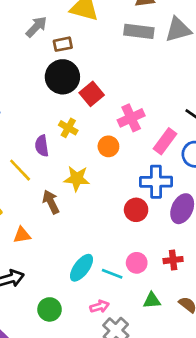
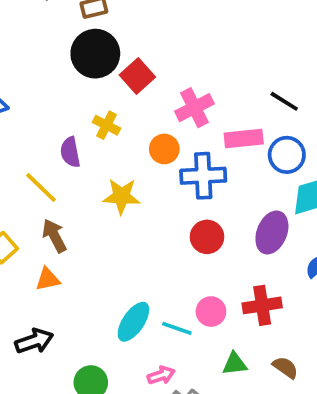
pink rectangle: (165, 141) -> (244, 138), turned 50
blue cross: (156, 182) -> (203, 176), moved
brown arrow: (51, 202) -> (54, 236), moved
red cross: (173, 260) -> (262, 305), size x1.4

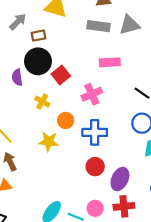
pink rectangle: (244, 138) -> (110, 62), moved
orange circle: (164, 149) -> (66, 120), moved
purple semicircle: (70, 152) -> (17, 77), moved
purple ellipse: (272, 232) -> (120, 179), moved

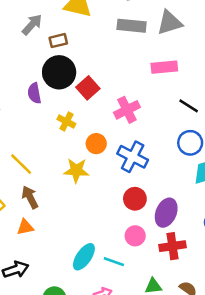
pink rectangle: (110, 62) -> (164, 67), moved
blue cross: (95, 132) -> (133, 157), turned 30
pink circle: (95, 208) -> (135, 236), moved

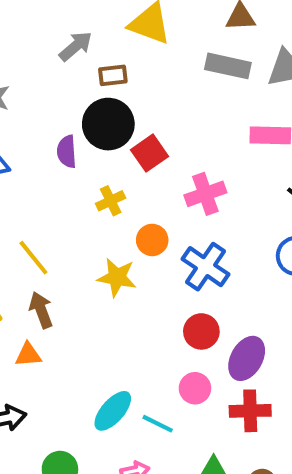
yellow cross: (66, 122) -> (111, 201), turned 30

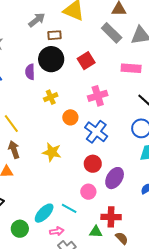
gray rectangle: (228, 66) -> (112, 33), turned 30
red square: (150, 153) -> (86, 61), moved
yellow star: (117, 277) -> (52, 152), moved
cyan ellipse: (113, 411) -> (44, 213), moved
red cross: (250, 411) -> (111, 217), moved

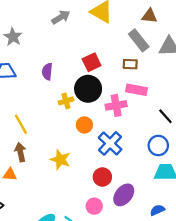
brown rectangle: (55, 35) -> (130, 64), moved
black circle: (51, 59) -> (88, 89), moved
red square: (86, 61) -> (92, 62), moved
pink rectangle: (131, 68) -> (137, 90), moved

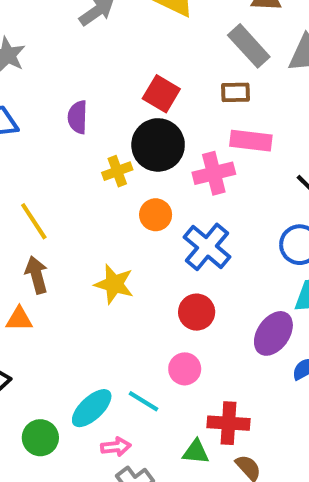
red square: (92, 62) -> (161, 94), turned -30
purple ellipse: (124, 195) -> (273, 333), moved

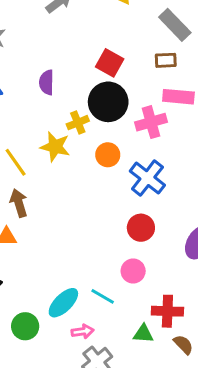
yellow star: (114, 284) -> (55, 147), moved

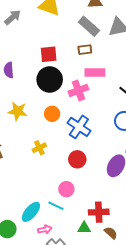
red square: (110, 63) -> (49, 54), turned -30
yellow cross: (78, 123) -> (39, 148), moved
pink circle: (133, 271) -> (66, 189), moved

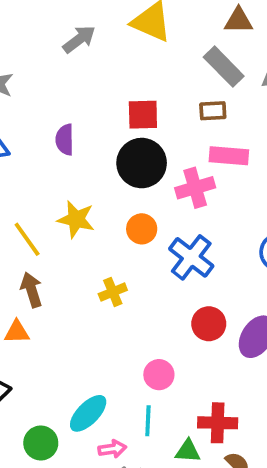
red circle: (77, 159) -> (209, 324), moved
cyan line: (56, 206) -> (148, 421), moved, turned 63

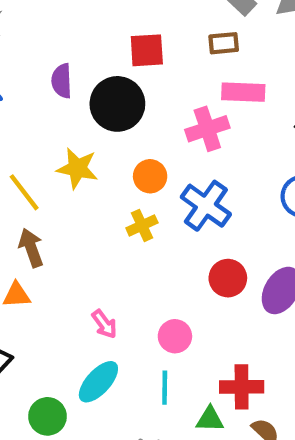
black circle: (142, 163) -> (117, 104), moved
yellow cross: (113, 292) -> (142, 225), moved
pink arrow: (112, 449) -> (104, 324), moved, turned 64

